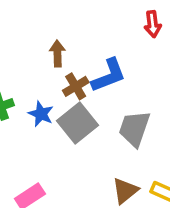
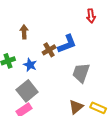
brown arrow: (57, 53) -> (24, 32), moved
gray square: (78, 123) -> (27, 91), moved

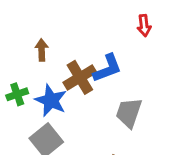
brown cross: (49, 50) -> (80, 77), size x1.5
blue star: (30, 65) -> (51, 100), size x1.5

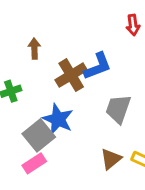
blue star: (51, 100) -> (58, 119), moved

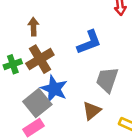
brown cross: (71, 75) -> (40, 59), moved
brown triangle: (111, 159) -> (92, 111), moved

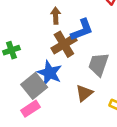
brown arrow: (33, 27) -> (56, 16), moved
brown cross: (40, 59) -> (64, 44), moved

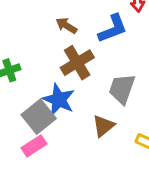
brown arrow: (56, 16) -> (66, 26), turned -56
blue L-shape: (82, 30) -> (113, 29), moved

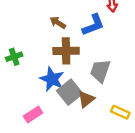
brown cross: (77, 63) -> (66, 51), turned 30
gray square: (39, 117) -> (70, 92), moved

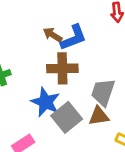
blue L-shape: (93, 25) -> (74, 38), moved
brown triangle: (86, 99) -> (99, 116), moved, turned 30

